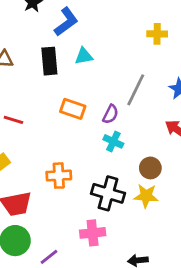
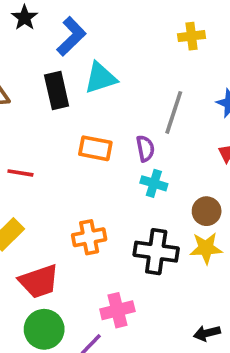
cyan triangle: (84, 56) -> (100, 78), size x1.4
purple semicircle: (111, 114) -> (145, 148), turned -30
pink cross: (93, 233) -> (117, 310), moved

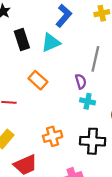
blue L-shape: (71, 36) -> (64, 16), moved
black rectangle: (57, 90) -> (22, 40), moved
orange rectangle: (95, 148) -> (38, 80), moved, turned 36

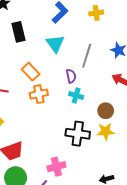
cyan triangle: (51, 43) -> (55, 44), moved, turned -48
orange cross: (53, 136) -> (39, 94), moved

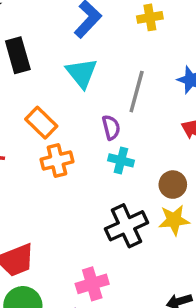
black cross: (78, 134) -> (126, 226), turned -30

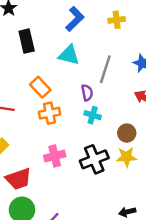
cyan triangle: (82, 73) -> (69, 55), turned -40
pink cross: (92, 284) -> (55, 156), moved

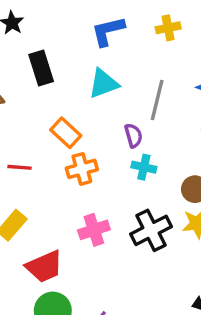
blue L-shape: (75, 19) -> (108, 31), turned -145
cyan triangle: (69, 55) -> (103, 84), turned -30

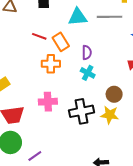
gray line: (157, 100) -> (110, 17), moved, turned 60
orange rectangle: (66, 133) -> (61, 42), moved
red line: (19, 167) -> (39, 36), moved

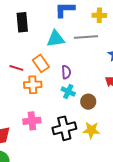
red line: (39, 36) -> (16, 68), moved
brown circle: (114, 94) -> (88, 102), moved

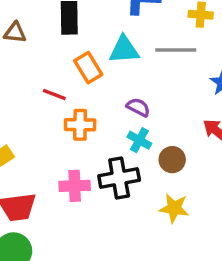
orange rectangle: (41, 63) -> (88, 68), moved
purple semicircle: (66, 72) -> (138, 107), turned -64
black cross: (64, 128) -> (119, 178), moved

